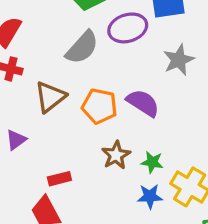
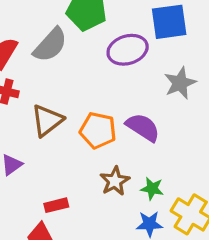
gray semicircle: (82, 47) -> (50, 45), moved

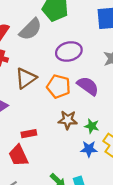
purple ellipse: (128, 50) -> (69, 51), moved
brown star: (115, 181) -> (68, 120), turned 30

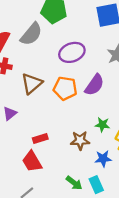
purple semicircle: (88, 86) -> (94, 85), turned 95
brown star: (68, 120) -> (80, 140), moved
blue star: (89, 149) -> (103, 159), moved

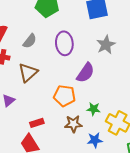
gray semicircle: (31, 34) -> (30, 41), moved, size x0.7
purple ellipse: (72, 52) -> (64, 43), turned -75
orange pentagon: (65, 88) -> (64, 96), moved

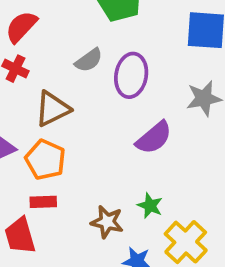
gray semicircle: (30, 41) -> (89, 60), moved
orange pentagon: (64, 96) -> (45, 160), moved

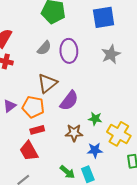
brown triangle: (52, 109) -> (47, 83), moved
purple semicircle: (154, 138) -> (69, 101), moved

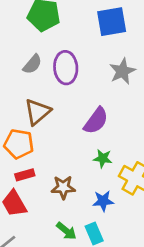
purple semicircle: (69, 101) -> (96, 121), moved
brown star: (74, 133) -> (63, 187), moved

